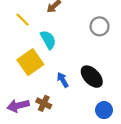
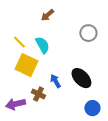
yellow line: (23, 20) -> (19, 42), moved
yellow square: (30, 62) -> (26, 65), turned -30
brown cross: (44, 103) -> (38, 94), moved

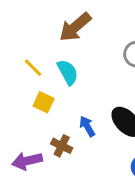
brown arrow: (47, 15) -> (75, 27), size x1.6
yellow square: (26, 65) -> (44, 102), size x0.6

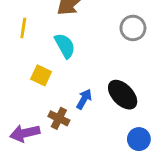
yellow line: (33, 68) -> (23, 28), moved, turned 54
blue arrow: (87, 126) -> (84, 99), turned 60

